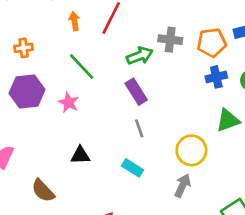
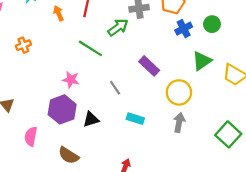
green line: (82, 67) -> (90, 48), moved
purple hexagon: (27, 91) -> (62, 109), moved
purple rectangle: (136, 92) -> (149, 66), moved
gray line: (139, 128) -> (115, 88), moved

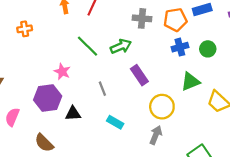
green arrow: (118, 27) -> (121, 46), moved

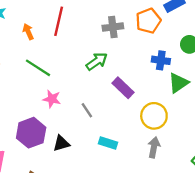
green line: (87, 46) -> (38, 68), moved
blue cross: (180, 47) -> (161, 60), moved, turned 35
pink star: (62, 72) -> (52, 99), moved

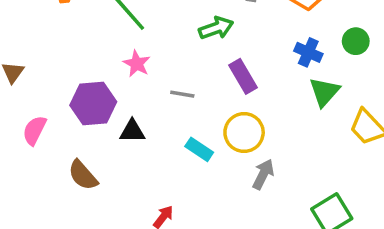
green triangle: (178, 83) -> (324, 92), turned -30
gray line: (87, 110) -> (182, 94), turned -63
yellow circle: (154, 116) -> (244, 133), moved

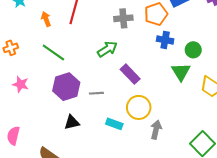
green circle: (356, 41) -> (193, 50), moved
blue cross: (308, 52) -> (165, 40), moved
pink star: (137, 64) -> (21, 84), moved
purple hexagon: (93, 103) -> (66, 87), moved

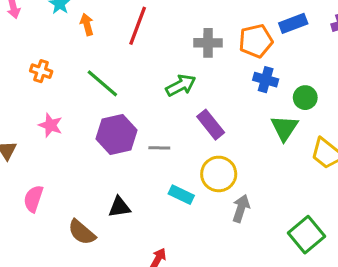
orange arrow: (46, 19) -> (87, 24), moved
orange cross: (11, 48) -> (41, 71), turned 32
black triangle: (72, 122) -> (119, 207), moved

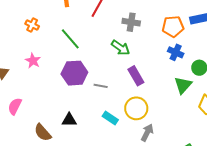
gray cross: (208, 43) -> (131, 22), moved
green arrow: (181, 85) -> (121, 48), turned 54

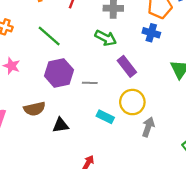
blue cross: (176, 52) -> (151, 33), moved
brown semicircle: (43, 132) -> (34, 109), moved, turned -54

